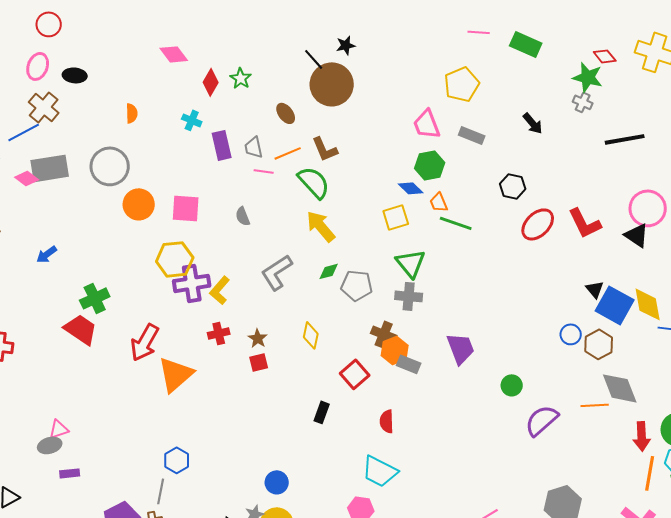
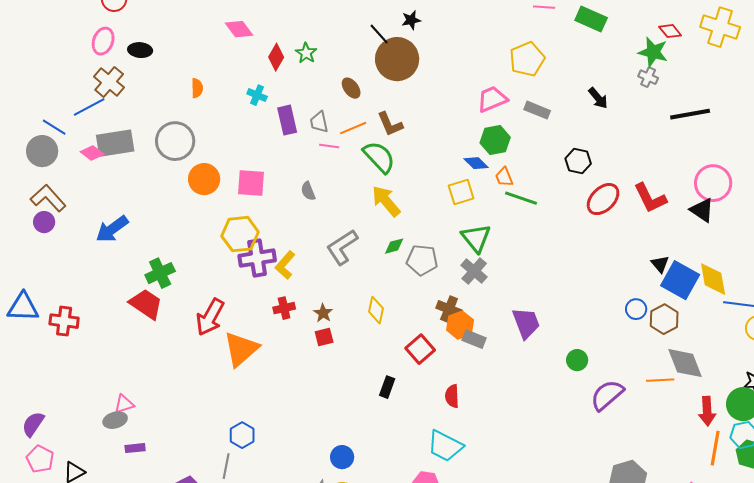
pink trapezoid: (427, 124) -> (492, 99), turned 88
blue arrow: (47, 254) -> (112, 229), size x1.6
gray cross: (409, 296) -> (474, 271), turned 36

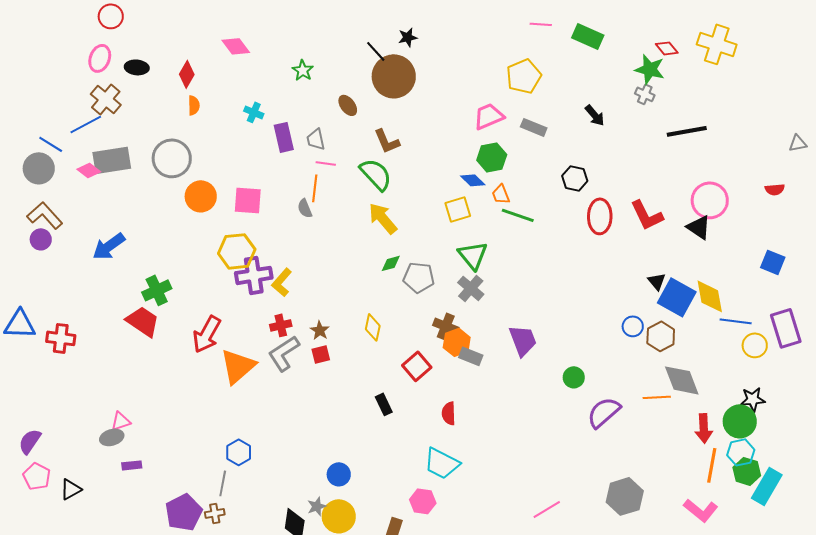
red diamond: (276, 57) -> (187, 74), moved
orange line: (353, 128) -> (315, 188), moved, turned -60
red ellipse: (603, 199) -> (600, 216), turned -44
gray L-shape: (342, 247) -> (284, 353), moved
black rectangle: (387, 387) -> (384, 404), turned -45

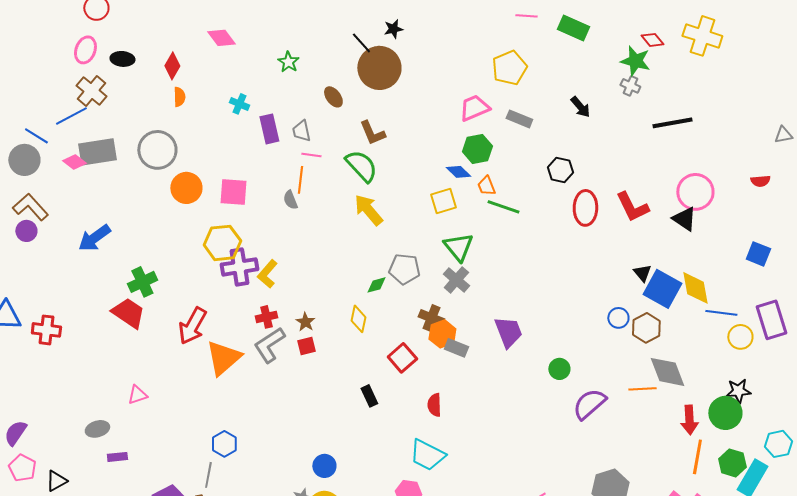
green diamond: (391, 263) -> (376, 285), moved
pink triangle: (121, 421) -> (137, 395), moved
cyan hexagon: (741, 452) -> (778, 444), moved

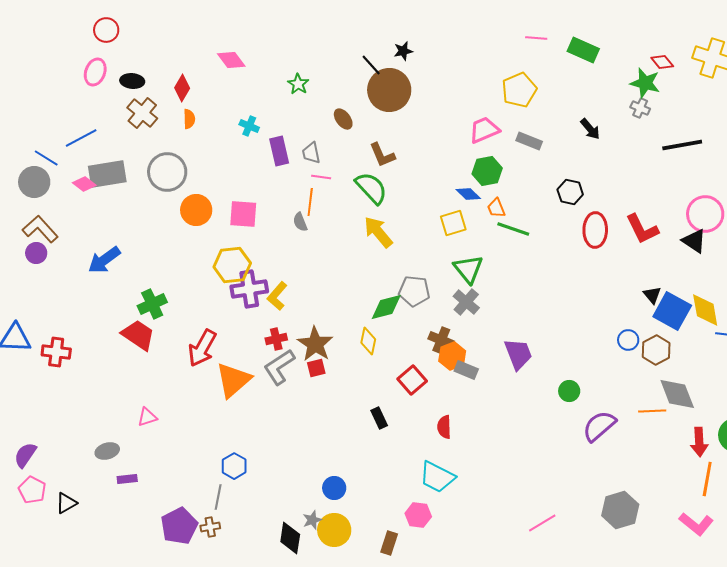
brown cross: (91, 91) -> (142, 113), moved
green diamond: (376, 285) -> (386, 307), size x1.6
brown star: (305, 322) -> (315, 344), size x1.8

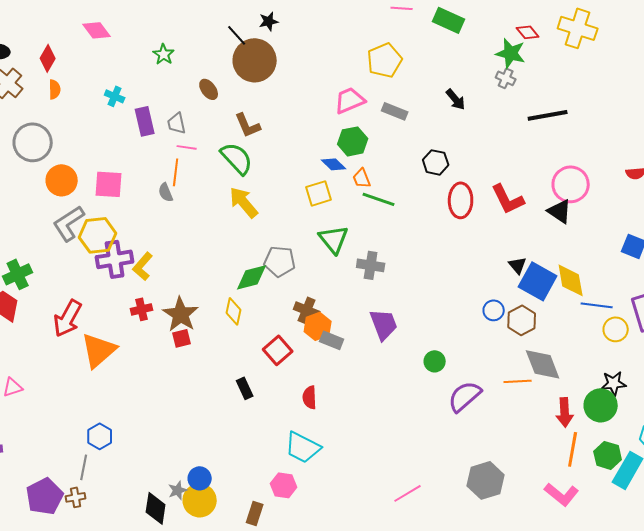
gray cross: (466, 302) -> (371, 265), moved, turned -32
gray L-shape: (279, 367) -> (69, 223), moved
blue circle: (334, 488) -> (200, 478), moved

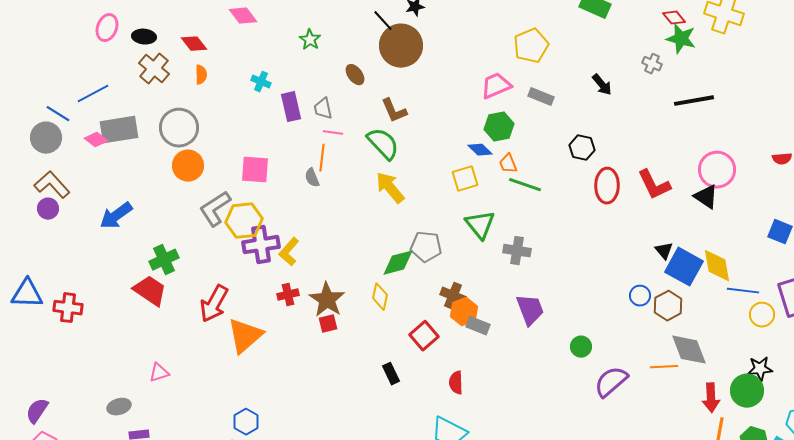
green star: (511, 53) -> (681, 39), moved
red diamond: (48, 58) -> (194, 44), turned -68
orange circle: (62, 180) -> (188, 166), moved

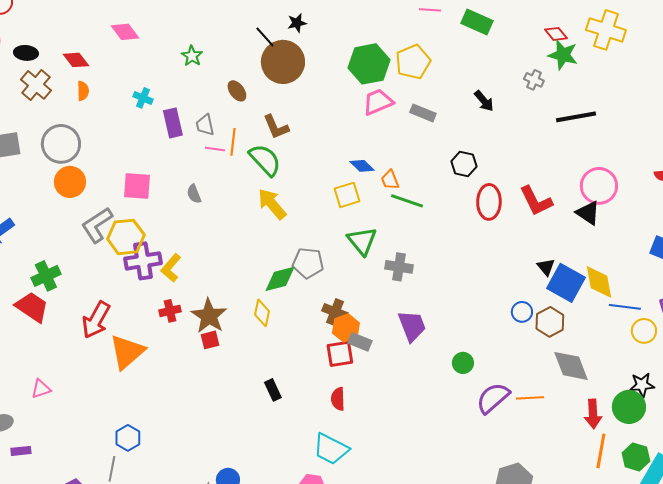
green hexagon: (499, 127) -> (369, 64), moved, size x1.4
orange line: (322, 158) -> (233, 142), moved
red square: (424, 336) -> (340, 354), moved, turned 32
orange line: (664, 367) -> (530, 398), moved

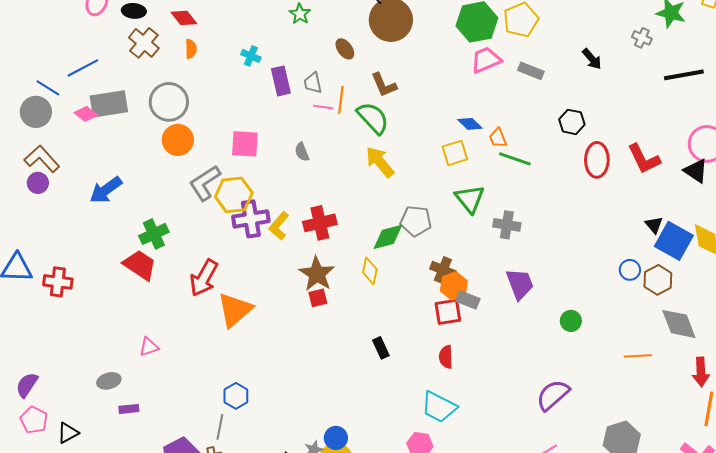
red cross: (170, 311) -> (320, 223), moved, size x1.5
purple semicircle: (493, 398) -> (553, 395), moved

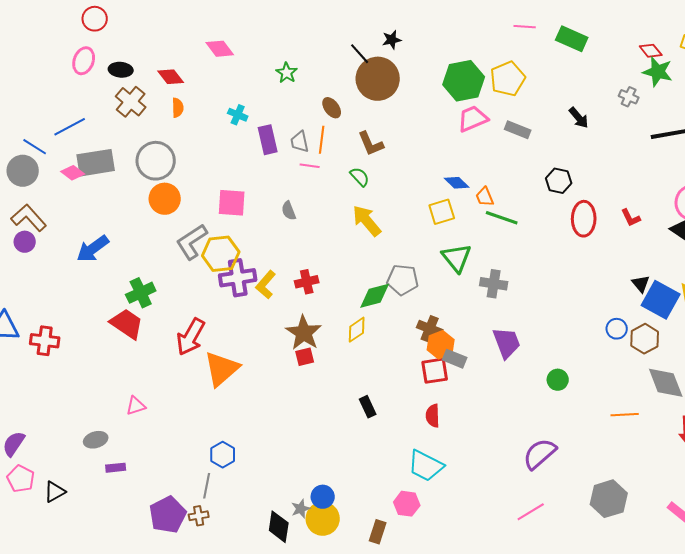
orange line: (341, 100) -> (322, 140), moved
green semicircle: (373, 118) -> (360, 177), size x0.6
red L-shape: (644, 159) -> (631, 218), size x0.6
red cross: (320, 223) -> (307, 282), size x0.7
yellow diamond: (370, 271) -> (357, 330), turned 44

